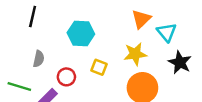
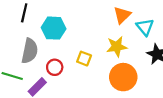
cyan hexagon: (81, 33) -> (54, 28), moved
gray semicircle: (39, 59) -> (30, 51), size x1.6

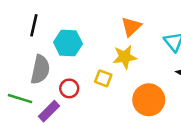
orange triangle: (122, 15) -> (131, 27), moved
yellow star: (117, 47) -> (125, 57), moved

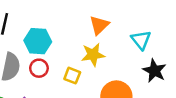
red circle: (69, 88) -> (39, 68), moved

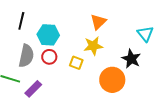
cyan triangle: (141, 40) -> (145, 34), moved
black star: (154, 71) -> (131, 59), moved

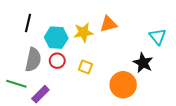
orange triangle: (98, 22) -> (108, 24), turned 30
yellow star: (93, 46) -> (83, 32), moved

